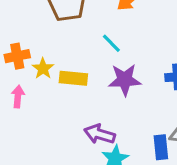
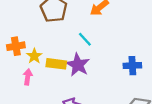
purple star: (125, 80) -> (78, 65), moved, turned 30
pink arrow: (18, 97) -> (28, 77), moved

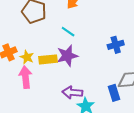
purple star: (78, 65) -> (67, 56), turned -30
pink arrow: (28, 77) -> (25, 77), size x1.5

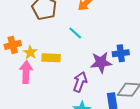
purple star: (67, 56) -> (101, 62), moved
purple arrow: (72, 92) -> (80, 82), moved, turned 96

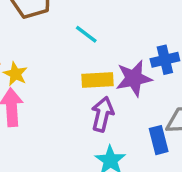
yellow rectangle: (51, 58) -> (98, 80), moved

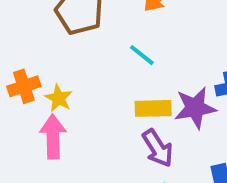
purple arrow: (102, 114) -> (158, 148), turned 132

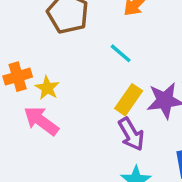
yellow rectangle: (153, 108) -> (129, 100), turned -56
pink arrow: (53, 137) -> (41, 121), turned -54

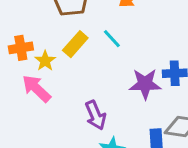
yellow rectangle: (129, 100) -> (75, 44), moved
purple arrow: (131, 134) -> (96, 115), moved

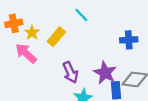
yellow rectangle: (75, 44) -> (56, 37), moved
purple star: (145, 84) -> (105, 73), moved, turned 30

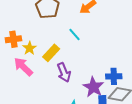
blue cross: (129, 40) -> (114, 76), moved
purple arrow: (70, 72) -> (64, 72), moved

